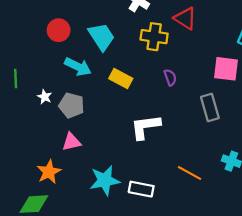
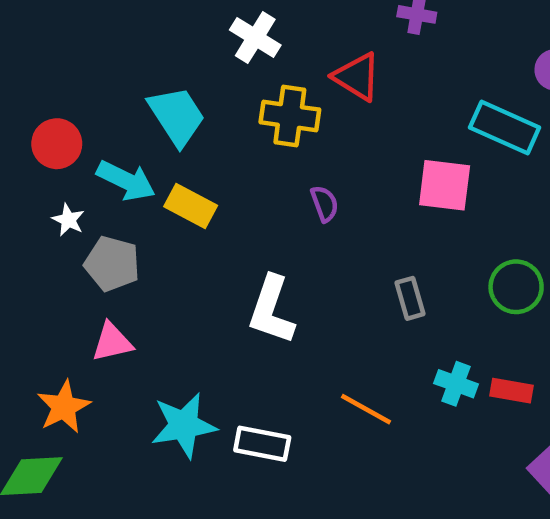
red circle: (59, 30) -> (57, 144), moved
yellow rectangle: (121, 78) -> (191, 206), moved
white star: (45, 97) -> (68, 220), moved
gray rectangle: (210, 107) -> (410, 298), moved, size x0.7
white L-shape: (146, 127) -> (271, 310), turned -64

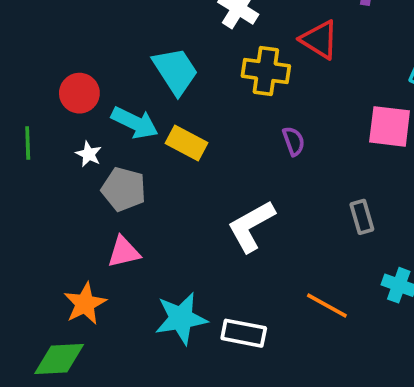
white L-shape: (271, 310) -> (251, 226), turned 42

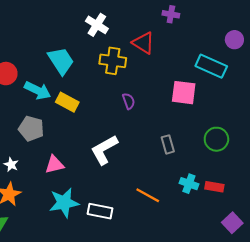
white star: (89, 154) -> (11, 165), moved
pink triangle: (124, 252) -> (55, 165), moved

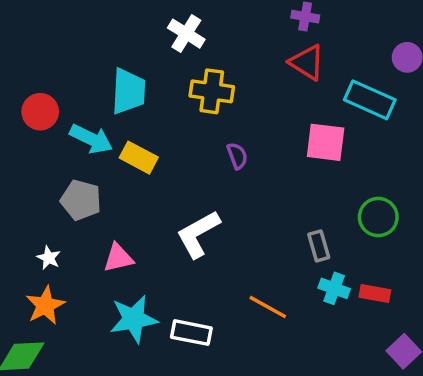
red triangle: (143, 43) -> (307, 62), moved
cyan trapezoid: (61, 61) -> (129, 91), turned 36
gray rectangle: (168, 144) -> (319, 246), moved

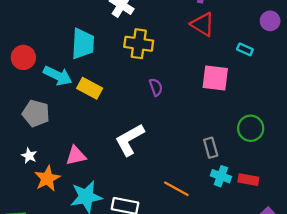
cyan rectangle: (370, 100) -> (245, 49), size x0.5
gray pentagon: (81, 200) -> (36, 113), moved
orange star: (45, 305) -> (47, 178), moved

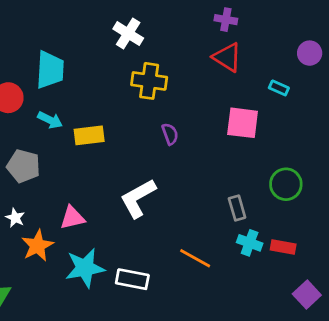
cyan trapezoid: (83, 44) -> (50, 70), moved
cyan arrow: (58, 76) -> (50, 120), size x0.7
yellow rectangle: (90, 88) -> (89, 135), turned -35

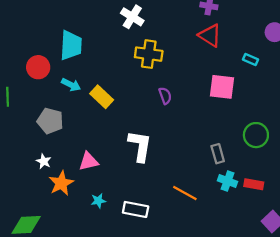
yellow rectangle: (89, 135) -> (102, 97), turned 50
white L-shape: (138, 198) -> (140, 146), turned 128
cyan star: (85, 268) -> (98, 201), size x0.5

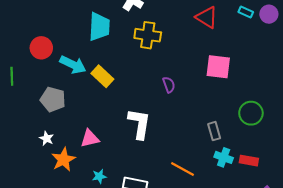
cyan trapezoid: (71, 45) -> (99, 27), moved
cyan rectangle: (250, 60) -> (246, 12), moved
cyan arrow: (71, 85) -> (73, 65), size x1.4
purple semicircle: (165, 96) -> (169, 85), moved

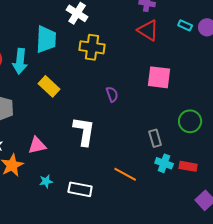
cyan arrow: (73, 65) -> (20, 61), moved, turned 70

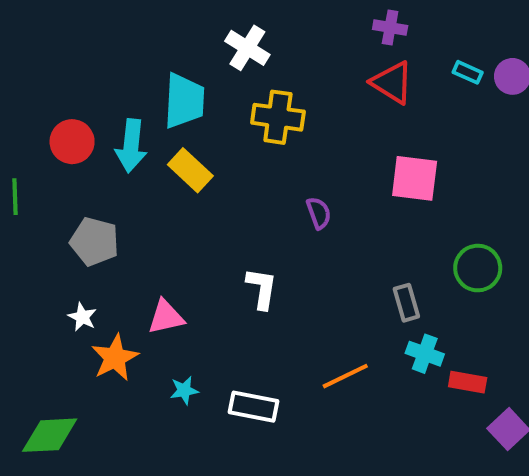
yellow rectangle: (49, 86) -> (190, 170), moved
white L-shape: (84, 131) -> (262, 288), size x0.7
red rectangle: (188, 166) -> (468, 382), moved
orange line: (125, 174) -> (345, 376), turned -55

